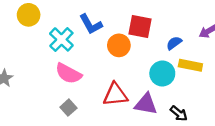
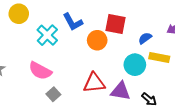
pink semicircle: (68, 74) -> (40, 71), moved

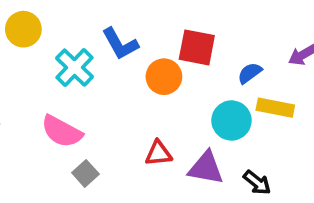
red triangle: (94, 83) -> (158, 153), size x0.7

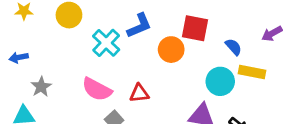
blue L-shape: (120, 44) -> (139, 26), turned -84
blue semicircle: (250, 73) -> (233, 47), turned 84
red triangle: (158, 153) -> (139, 93), moved

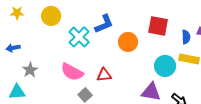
red square: (195, 28) -> (158, 26), moved
blue semicircle: (233, 47) -> (186, 37), moved, turned 40

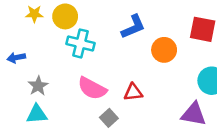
yellow star: (17, 13) -> (34, 14), moved
cyan cross: (79, 37) -> (81, 43), moved, turned -30
cyan triangle: (17, 92) -> (37, 114), moved

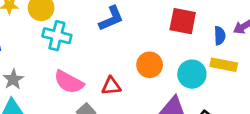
orange circle: (164, 50) -> (150, 65), moved

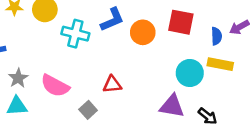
cyan cross: (57, 36) -> (75, 34), moved
orange circle: (150, 65) -> (143, 32), moved
pink semicircle: (69, 82) -> (55, 86), moved

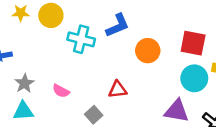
red square: (181, 22) -> (193, 43), moved
orange circle: (143, 32) -> (148, 51), moved
pink semicircle: (55, 86) -> (61, 91), size x0.6

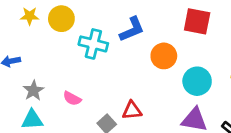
red square: (193, 43) -> (197, 21), moved
cyan circle: (194, 78) -> (197, 81), moved
red triangle: (118, 90) -> (132, 110), moved

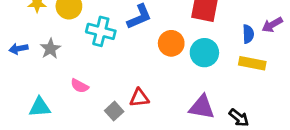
cyan circle: (197, 81) -> (204, 53), moved
gray star: (34, 90) -> (50, 49), moved

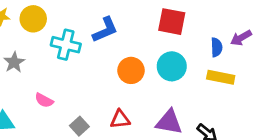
orange circle: (171, 43) -> (131, 70), moved
red triangle: (139, 98) -> (120, 119), moved

